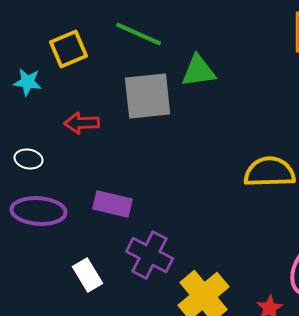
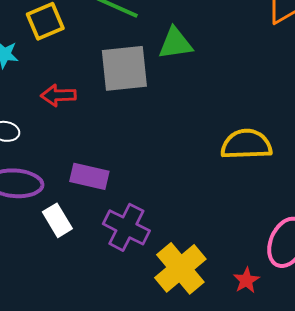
white rectangle: (88, 275) -> (57, 220), moved

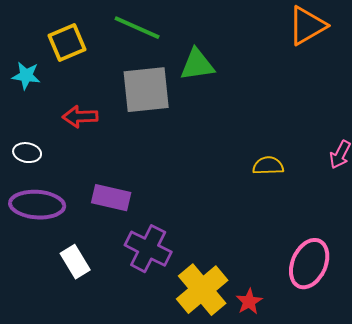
yellow semicircle: (246, 144) -> (268, 166), size x0.6
white rectangle: (57, 220) -> (75, 262), moved
red star: (246, 280) -> (249, 302), moved

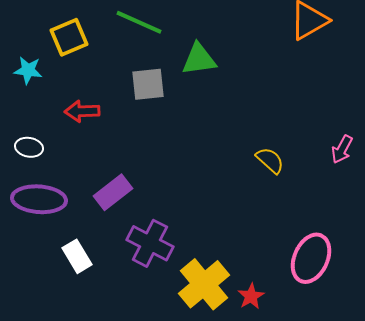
gray square: (146, 90) -> (148, 84), size x0.7
yellow semicircle: (268, 166) -> (270, 160), turned 44
purple rectangle: (111, 198) -> (113, 192), turned -51

